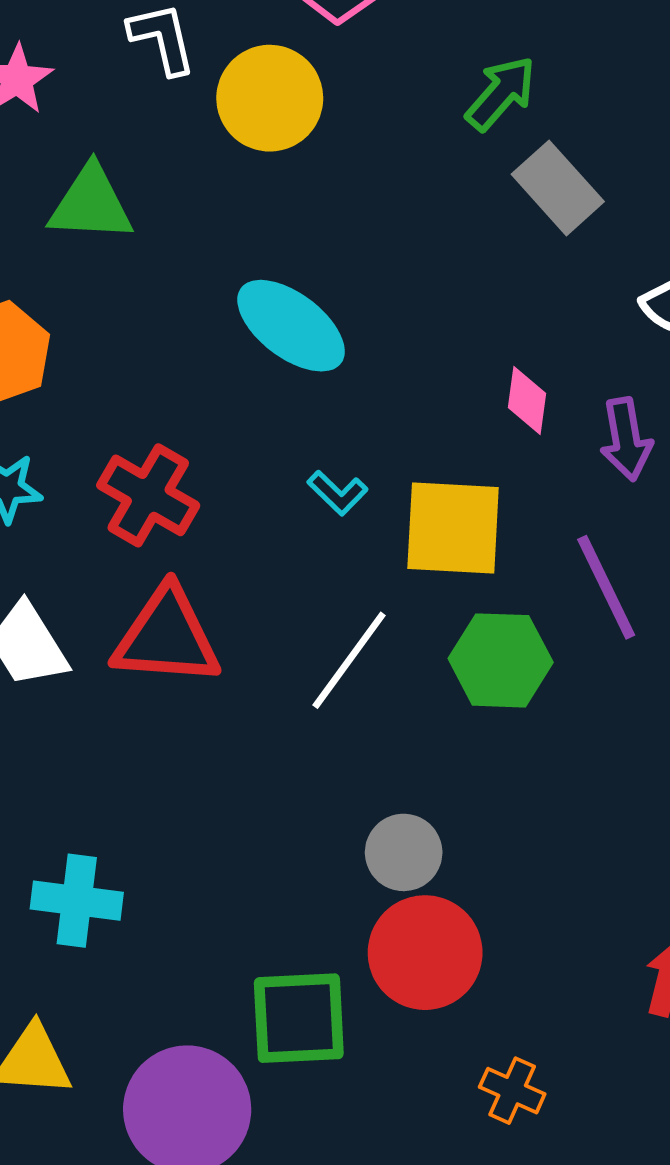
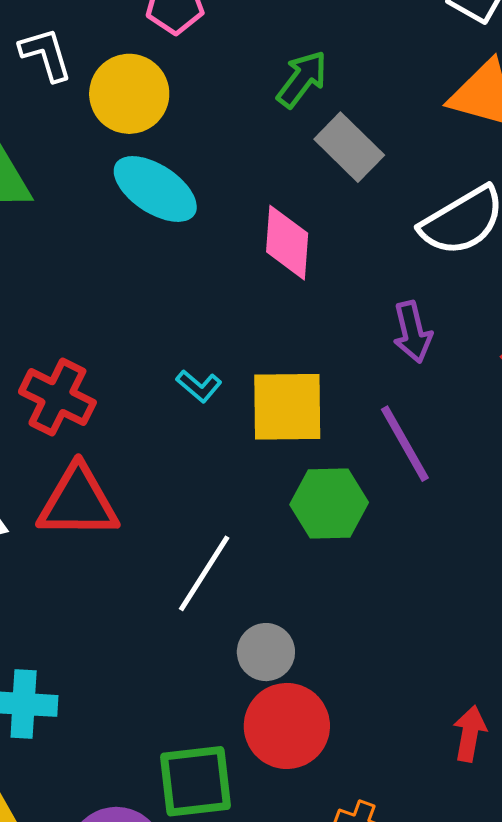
cyan ellipse: (291, 326) -> (155, 189), moved
pink diamond: (527, 400) -> (287, 243), moved, size x1.5
white line: (349, 660) -> (204, 573), moved

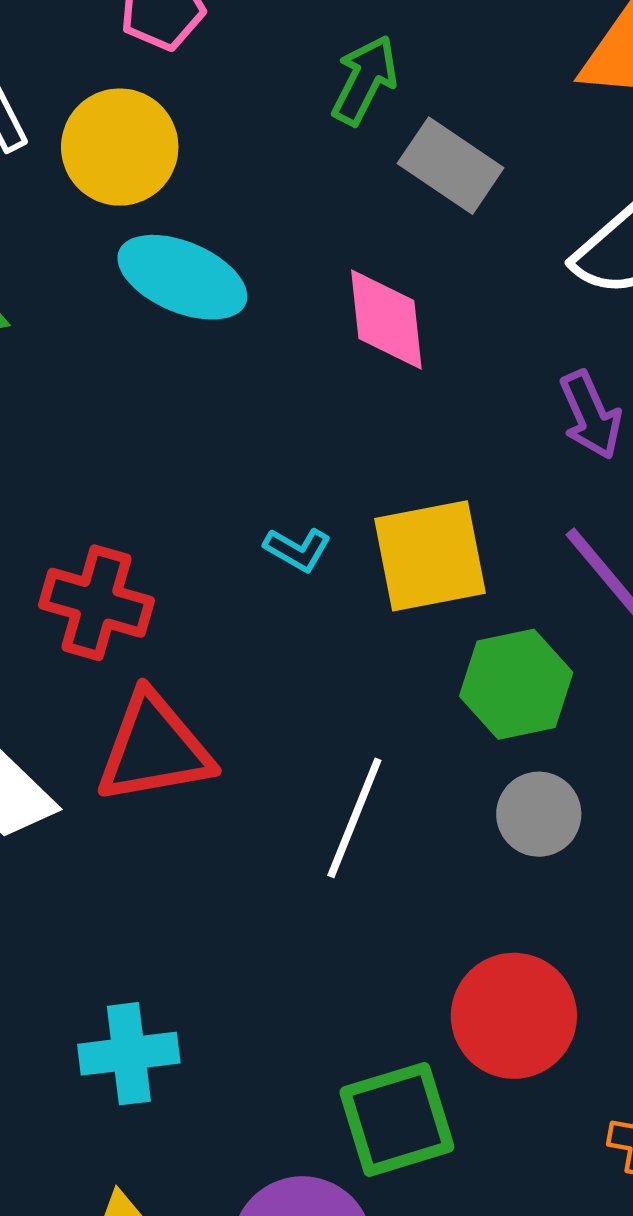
gray circle: (266, 652) -> (539, 814), moved

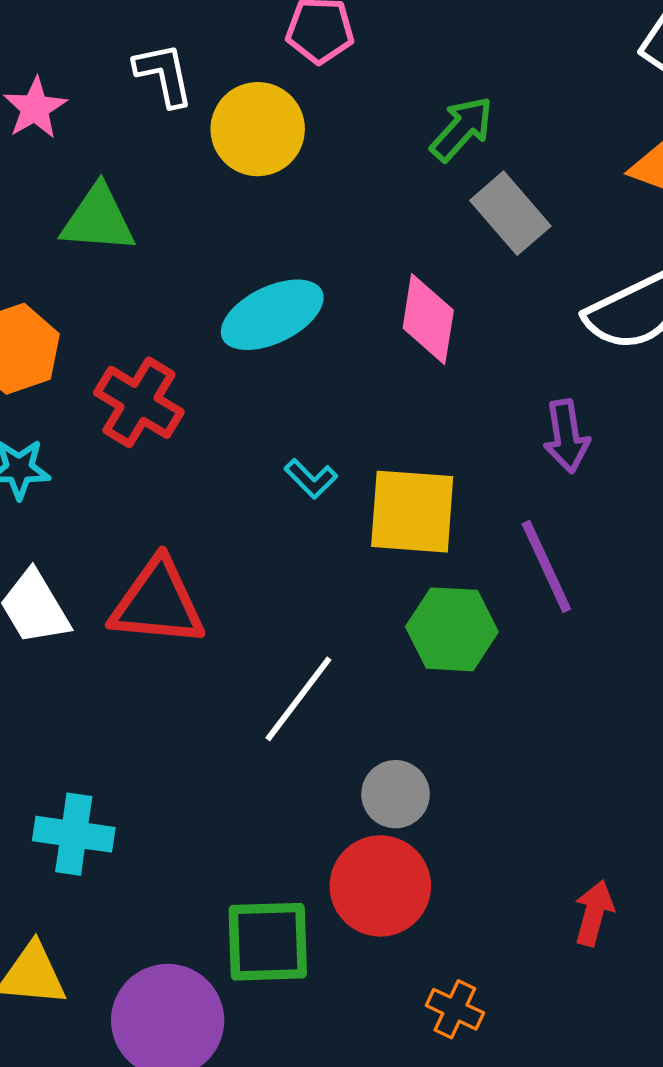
cyan ellipse: (182, 277) -> (272, 315), moved, turned -64
red cross: (97, 603) -> (139, 402), moved
gray circle: (539, 814) -> (395, 794), moved

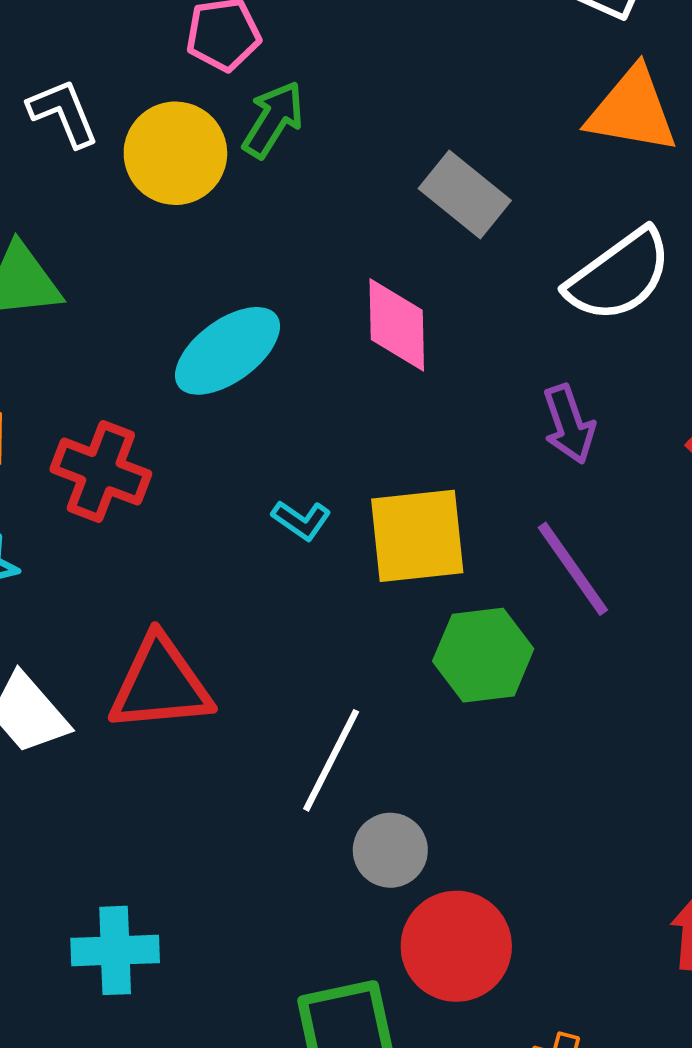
green arrow: (462, 129) -> (273, 120), moved
gray circle: (395, 794) -> (390, 850), moved

